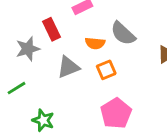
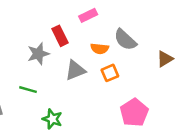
green line: (17, 88) -> (28, 90), turned 48
pink pentagon: (116, 113) -> (134, 113), moved

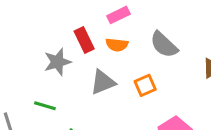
orange semicircle: (100, 49) -> (117, 45), moved

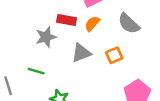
red rectangle: (84, 40) -> (67, 20), turned -54
orange semicircle: (117, 45) -> (92, 24), turned 126

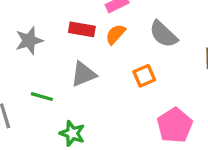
gray star: (46, 37) -> (29, 41), moved
gray triangle: (81, 53) -> (83, 74), moved

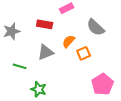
orange semicircle: (115, 34) -> (69, 41), moved

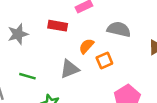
gray semicircle: (96, 27) -> (119, 29), turned 150
gray triangle: (46, 52) -> (70, 69), moved

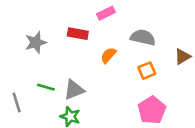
orange square: (104, 61) -> (147, 71), moved
gray triangle: (70, 69) -> (74, 90), moved

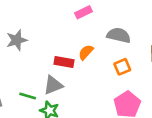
red rectangle: (78, 34) -> (64, 62), moved
green line: (46, 87) -> (28, 96), moved

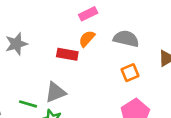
orange semicircle: (86, 52) -> (87, 39), moved
red rectangle: (64, 62) -> (67, 54), moved

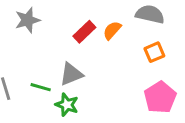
orange semicircle: (87, 39) -> (112, 30), moved
red rectangle: (67, 54) -> (84, 32), turned -54

